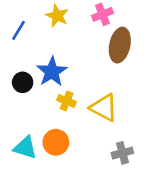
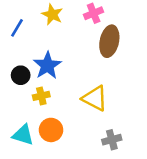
yellow cross: (67, 101) -> (41, 96), moved, turned -35

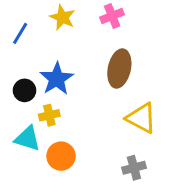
brown ellipse: (109, 41) -> (119, 69), moved
yellow triangle: (95, 98) -> (141, 118), moved
cyan triangle: (23, 135) -> (27, 139), moved

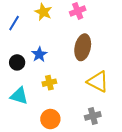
blue star: (57, 79) -> (39, 54), size x0.7
yellow cross: (49, 115) -> (49, 83), moved
orange circle: (61, 156) -> (50, 119), moved

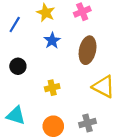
blue star: (39, 54) -> (52, 41), moved
cyan triangle: (19, 96) -> (16, 116), moved
gray cross: (93, 116) -> (88, 123), moved

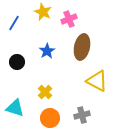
pink cross: (82, 12) -> (69, 19), moved
blue star: (52, 41) -> (47, 51), moved
yellow cross: (52, 88) -> (45, 92), moved, turned -32

